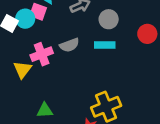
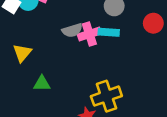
pink cross: (42, 54) -> (89, 34), moved
green triangle: (45, 110) -> (42, 84), moved

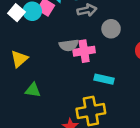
cyan rectangle: (109, 32) -> (104, 79), moved

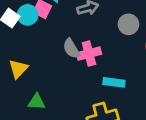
gray circle: (111, 29) -> (128, 24), moved
gray semicircle: (69, 45) -> (71, 49), turned 72

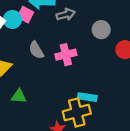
gray semicircle: (71, 49) -> (36, 50), moved
cyan rectangle: (114, 82) -> (87, 97), moved

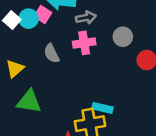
pink cross: (66, 55) -> (84, 43), moved
green triangle: (19, 96) -> (29, 102), size x1.5

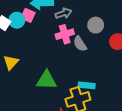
gray semicircle: (52, 53) -> (80, 44), moved
green triangle: (29, 102) -> (46, 80), moved

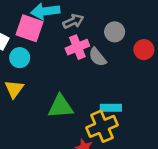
pink square: (28, 15) -> (29, 28), size x1.5
cyan circle: (17, 20) -> (20, 58), moved

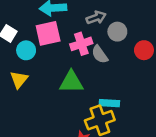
gray arrow: (73, 21) -> (96, 18), moved
pink square: (29, 28) -> (48, 33), moved, turned -35
green triangle: (61, 107) -> (71, 82), moved

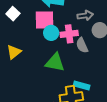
cyan circle: (26, 50) -> (51, 33), moved

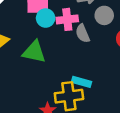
green triangle: (55, 62) -> (34, 52), moved

